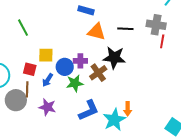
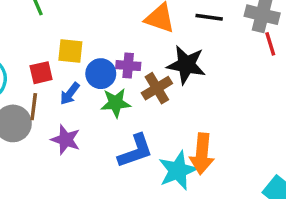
red line: (162, 41) -> (270, 44), turned -32
red square: (30, 69) -> (41, 73), turned -32
orange arrow: (128, 109) -> (202, 154), size x1.6

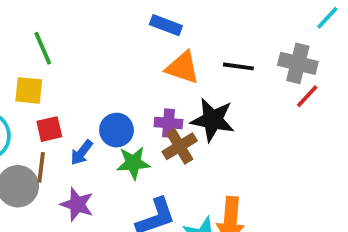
red line: (270, 44) -> (307, 96), turned 60
yellow square: (70, 51) -> (29, 90), moved
purple cross: (128, 66) -> (168, 123), moved

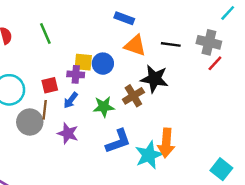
yellow square: (29, 90) -> (83, 62), moved
purple cross: (168, 123) -> (76, 74), moved
blue circle: (116, 130) -> (103, 64), moved

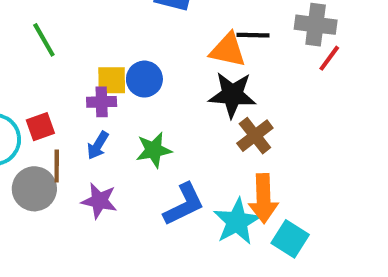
orange triangle: (135, 45) -> (228, 50), moved
red square: (50, 85) -> (40, 127), moved
brown cross: (133, 96) -> (255, 136), moved
cyan square: (221, 169) -> (290, 239), moved

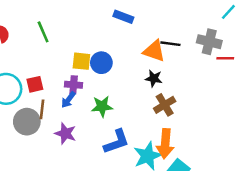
red line: (329, 58) -> (225, 58), moved, turned 48
black star: (232, 95) -> (154, 78), size x0.6
purple cross: (102, 102) -> (74, 85), moved

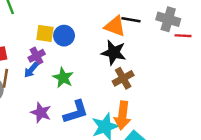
black star: (154, 78) -> (114, 53), size x1.5
purple cross: (74, 85) -> (37, 56), turned -35
green star: (102, 106) -> (63, 78), turned 30
purple star: (65, 133) -> (41, 113), moved

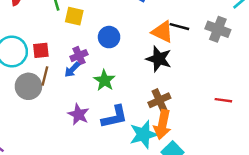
yellow square: (45, 33) -> (74, 16), moved
red line: (183, 36) -> (223, 100), moved
brown cross: (123, 78) -> (159, 100), moved

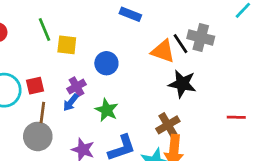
black line: (179, 27) -> (181, 44), turned 48
gray cross: (218, 29) -> (201, 37), moved
black star: (159, 59) -> (182, 84), moved
gray circle: (28, 86) -> (38, 136), moved

